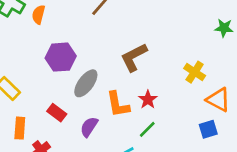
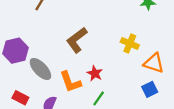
gray ellipse: (86, 83) -> (40, 69), turned -70

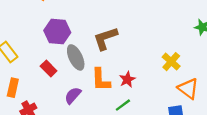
brown L-shape: (77, 40) -> (105, 38), moved
red rectangle: (20, 98) -> (49, 68), moved

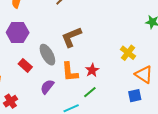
purple hexagon: (57, 31) -> (18, 32), moved

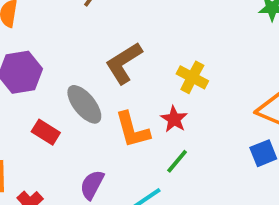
yellow cross: (128, 53) -> (192, 77), moved
purple semicircle: (47, 87) -> (92, 185), moved

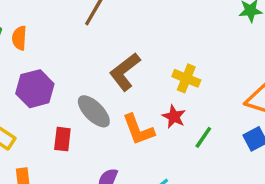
red rectangle: (46, 132) -> (62, 139), turned 70
green line: (177, 161) -> (203, 137), moved

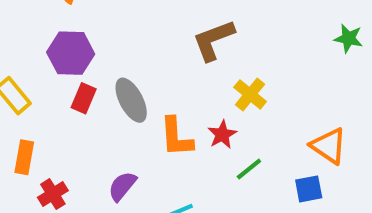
brown L-shape: (125, 72) -> (213, 40), moved
red rectangle: (62, 139) -> (84, 98), moved

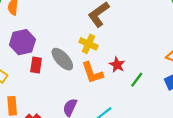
yellow cross: (250, 94) -> (88, 44), moved

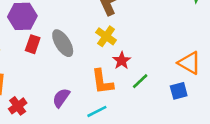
yellow cross: (88, 44) -> (106, 36), moved
orange L-shape: (92, 73) -> (102, 82), moved

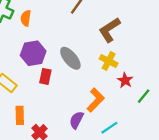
gray ellipse: (63, 43) -> (70, 58), moved
orange L-shape: (102, 82) -> (96, 100), moved, turned -120

